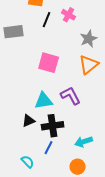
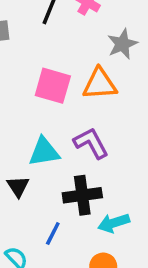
orange triangle: (89, 65) -> (100, 84), moved, turned 35
black triangle: (29, 121) -> (18, 187), turned -40
black cross: (53, 126) -> (82, 195), moved

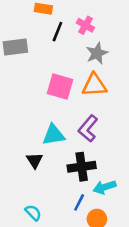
gray star: (122, 44) -> (97, 53), moved
purple L-shape: (91, 143) -> (88, 128), turned -112
blue line: (53, 233) -> (79, 202), moved

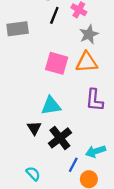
purple L-shape: (88, 128) -> (94, 100), moved, turned -35
black cross: (82, 167) -> (60, 138), moved, turned -30

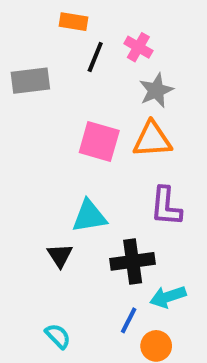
black cross: (60, 138) -> (133, 261), moved, turned 30

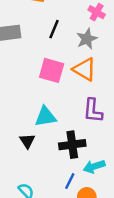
pink cross: (138, 47) -> (97, 12), moved
black line: (95, 57) -> (54, 29), moved
orange triangle: (152, 140) -> (84, 69), turned 35

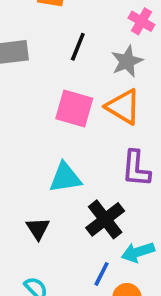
black triangle: (27, 141) -> (38, 228), moved
black cross: (72, 145) -> (105, 219), turned -30

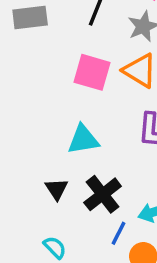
black cross: (105, 219) -> (103, 194), moved

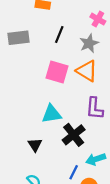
black cross: (103, 194) -> (74, 135), moved

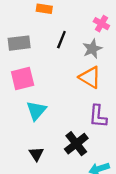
pink square: (57, 72) -> (23, 78), moved, turned -30
cyan triangle: (52, 114) -> (36, 111), moved, turned -40

